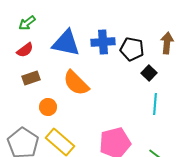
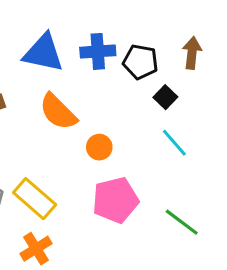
cyan line: (155, 104) -> (174, 143), turned -45
orange circle: (48, 107) -> (99, 147), moved

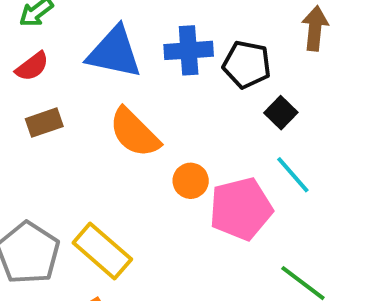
brown arrow: (192, 53) -> (315, 28), moved
pink pentagon: (115, 200) -> (241, 209), moved

